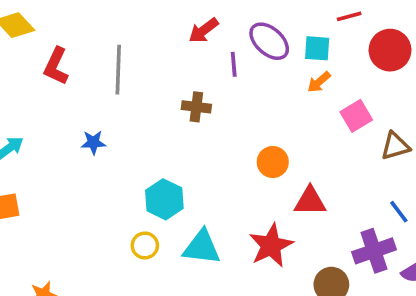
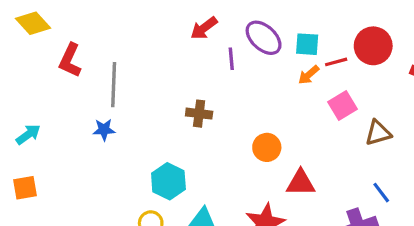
red line: (349, 16) -> (336, 62), moved
gray line: (118, 70) -> (114, 85), moved
brown cross: (196, 107) -> (199, 114), moved

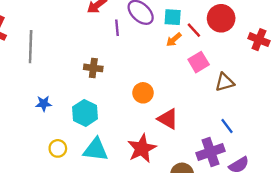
red line: (336, 62) -> (194, 30), turned 63
blue star: (104, 130) -> (44, 103), moved
cyan hexagon: (168, 181) -> (85, 113), moved
red triangle: (301, 183) -> (168, 119), turned 30

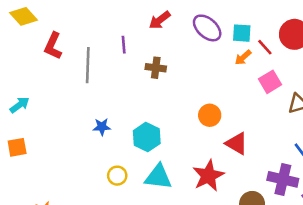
purple line: (117, 28) -> (124, 45), moved
brown cross: (93, 68) -> (156, 68), moved
purple cross: (210, 152) -> (283, 179), turned 32

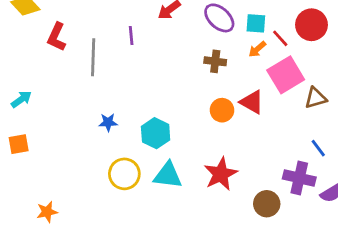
brown cross: (156, 68) -> (215, 61), moved
pink square: (270, 82) -> (286, 75), size x1.5
red triangle: (237, 143) -> (252, 102), moved
yellow circle: (117, 176) -> (124, 174), size x1.5

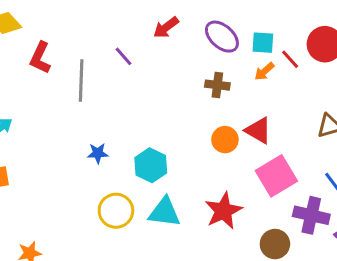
purple line: (131, 36) -> (123, 56), turned -36
pink square: (286, 75) -> (276, 176), moved

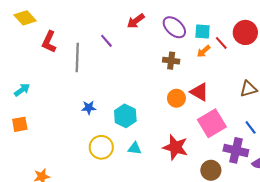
red star: (223, 211) -> (175, 147), turned -30
cyan triangle: (164, 212) -> (135, 148), size x0.6

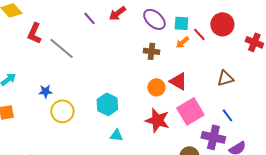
purple line: (106, 41) -> (89, 18), moved
gray line: (77, 58) -> (61, 48), turned -52
blue star: (89, 108) -> (45, 91), moved
yellow circle: (101, 147) -> (62, 111), moved
red star: (175, 147) -> (157, 120), moved

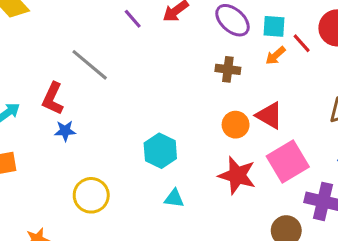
red L-shape: (34, 33) -> (53, 99), moved
yellow circle: (62, 111) -> (91, 195), moved

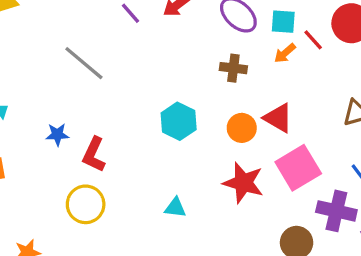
red L-shape: (53, 99) -> (94, 154), moved
cyan hexagon: (160, 151) -> (179, 121), moved

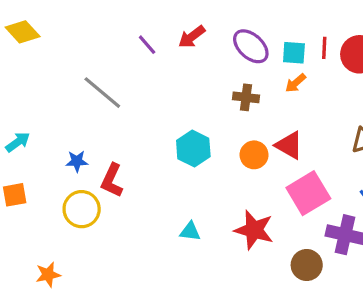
red line: (313, 40) -> (324, 48), moved, turned 45
red star: (243, 183) -> (254, 230), moved
yellow circle: (86, 204) -> (82, 209), moved

